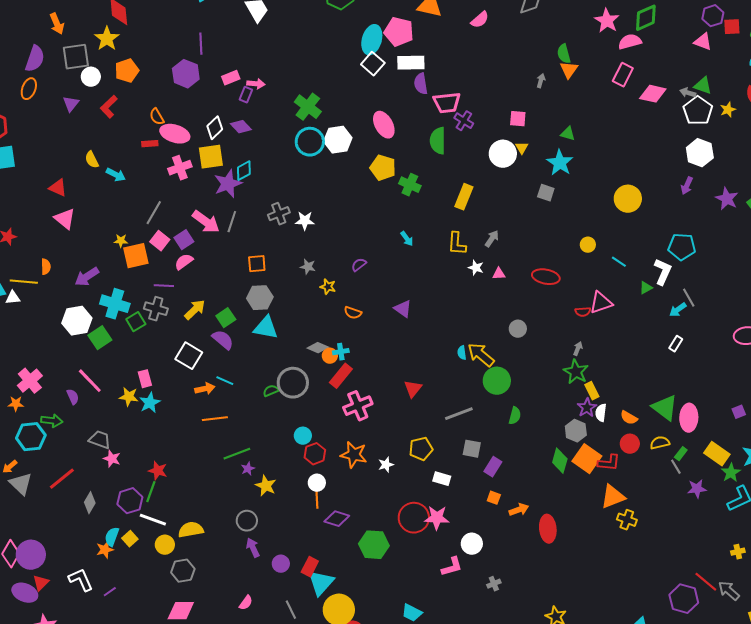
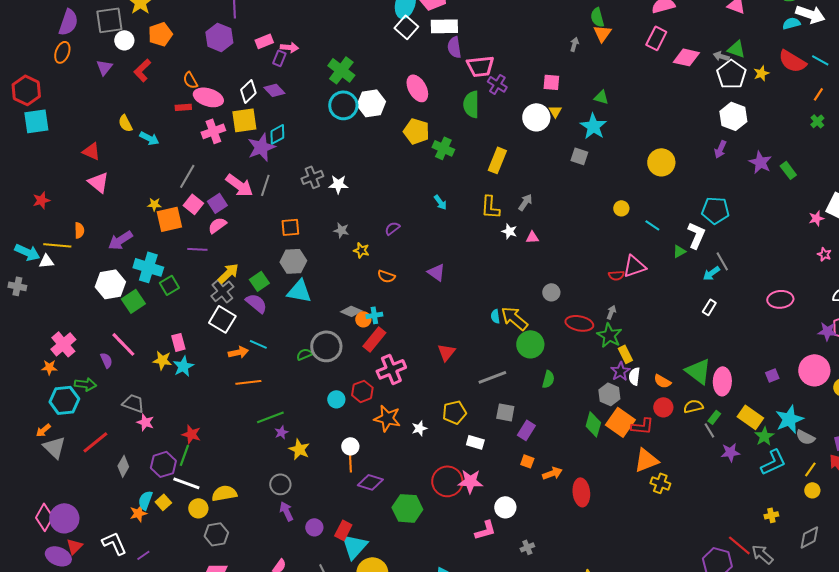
red ellipse: (546, 277) -> (579, 323), moved
gray cross: (156, 309) -> (222, 291), moved, turned 35
red hexagon: (315, 454) -> (362, 391), moved

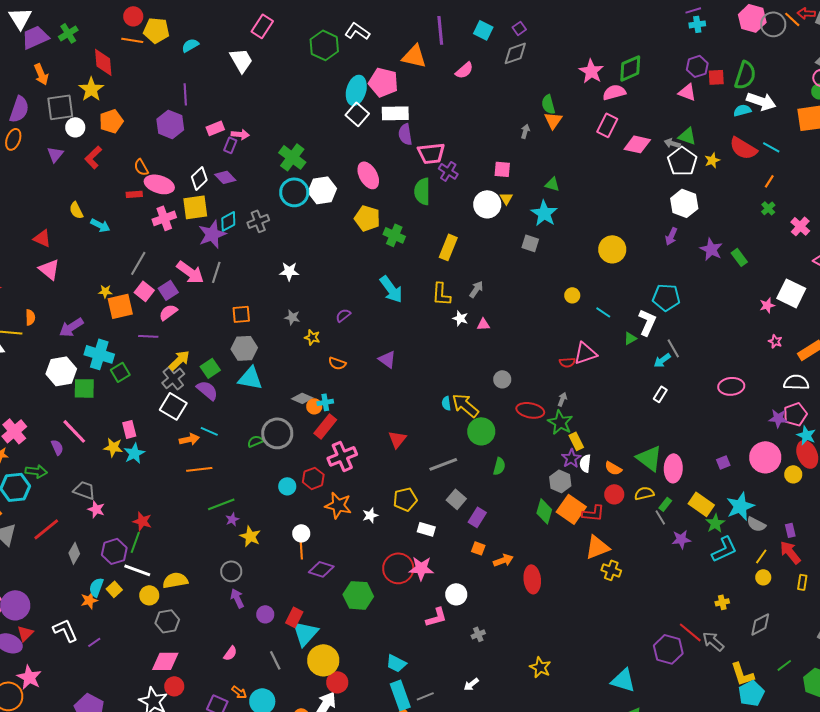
gray cross: (312, 177) -> (258, 221), moved
cyan arrow: (440, 202) -> (391, 289), size x1.8
green square: (133, 301) -> (84, 388), turned 35
gray square: (505, 412) -> (456, 499), turned 30

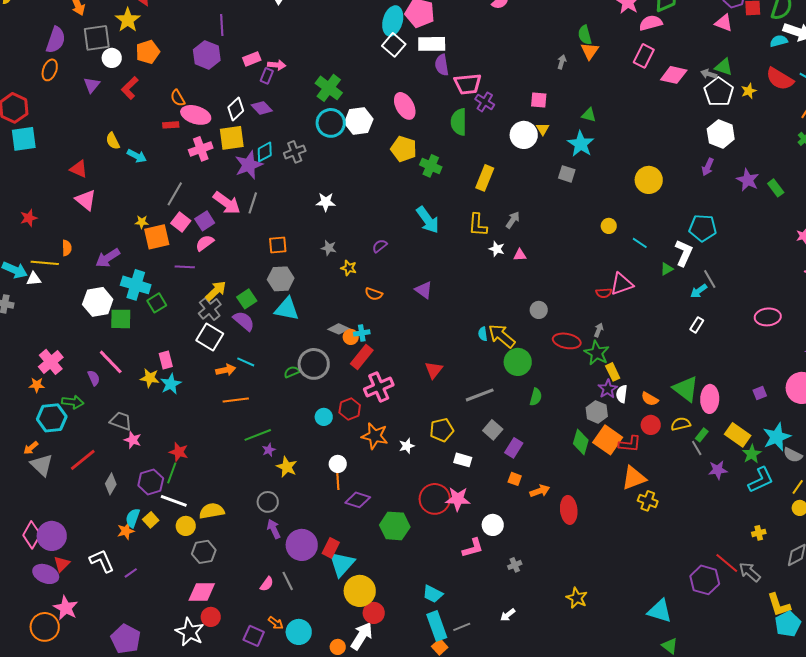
purple circle: (265, 614) -> (302, 545), size x1.8
gray line: (275, 660) -> (288, 581), moved

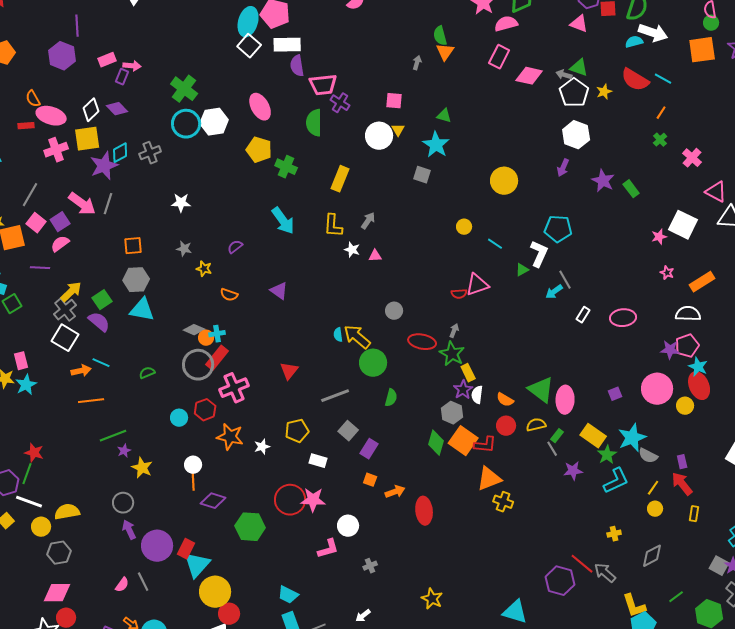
white rectangle: (697, 325) -> (583, 315), moved
gray circle: (314, 364) -> (198, 365), moved

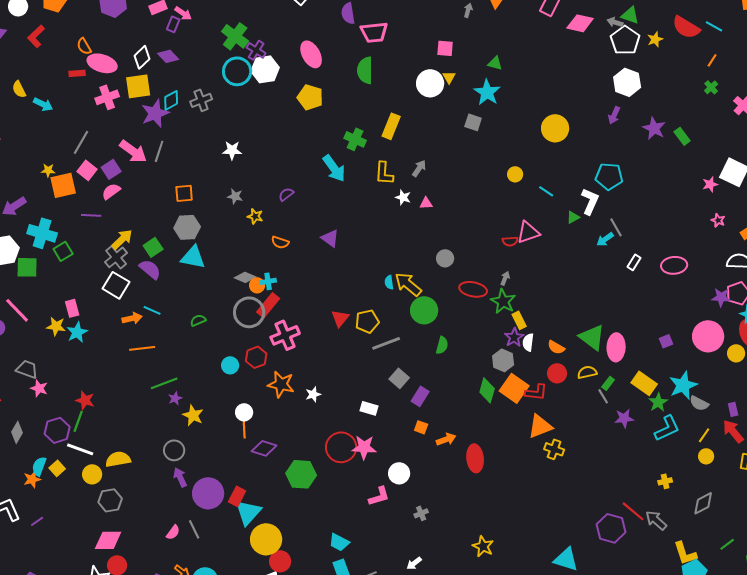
pink arrow: (132, 66) -> (183, 13), turned 30
purple cross: (340, 103) -> (256, 50), moved
green cross: (286, 167) -> (355, 139), moved
yellow pentagon: (297, 431) -> (367, 321), moved

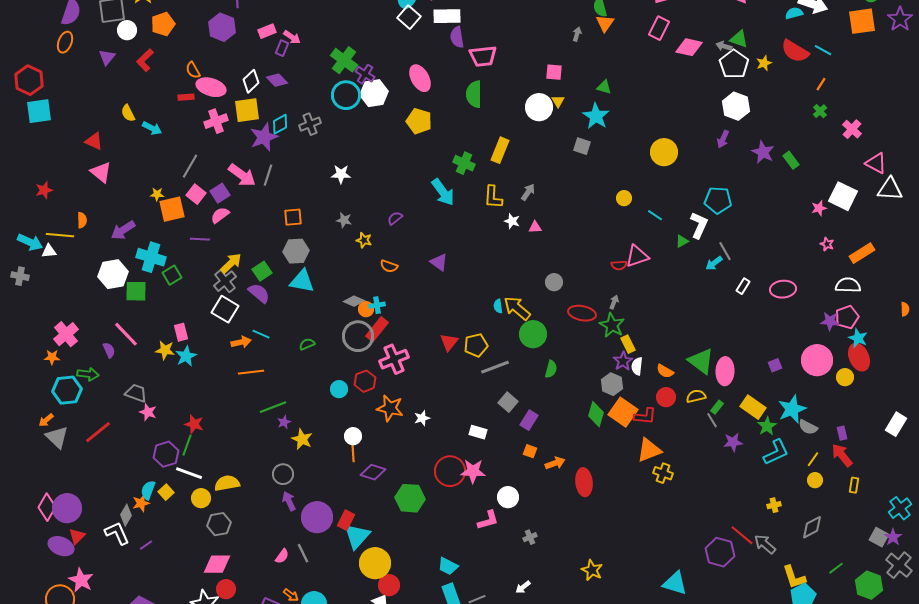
gray diamond: (17, 432) -> (126, 515), moved

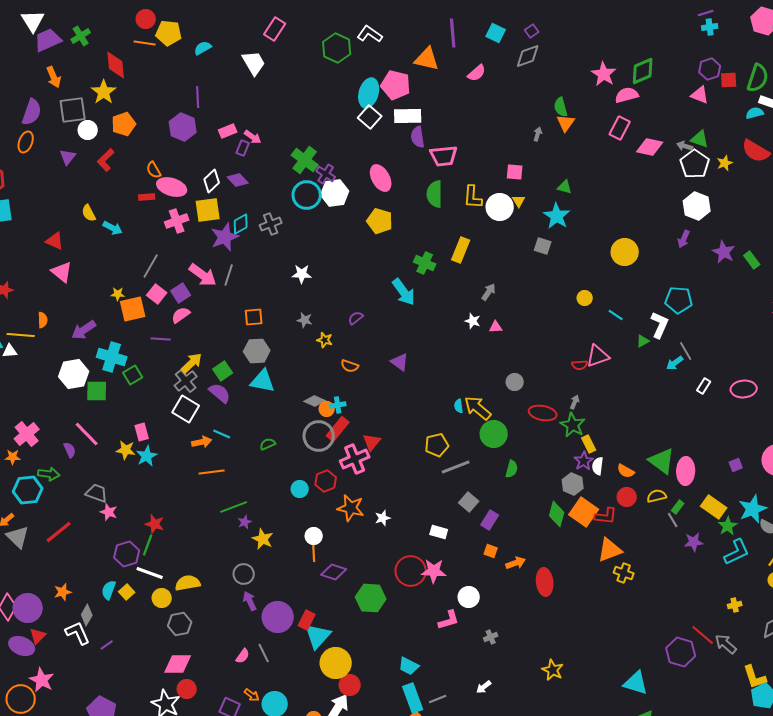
yellow L-shape: (493, 197) -> (473, 197), moved
red triangle: (449, 342) -> (372, 442), moved
orange star: (141, 503) -> (63, 592), moved

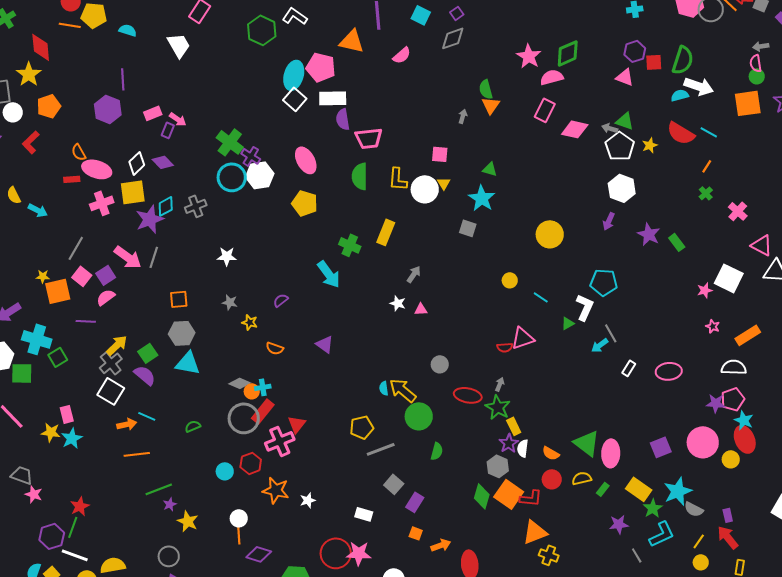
cyan semicircle: (203, 48) -> (128, 30), turned 48
purple square: (736, 465) -> (661, 447), size x1.5
gray line: (673, 520) -> (637, 555), moved
red star: (155, 524) -> (80, 506), turned 30

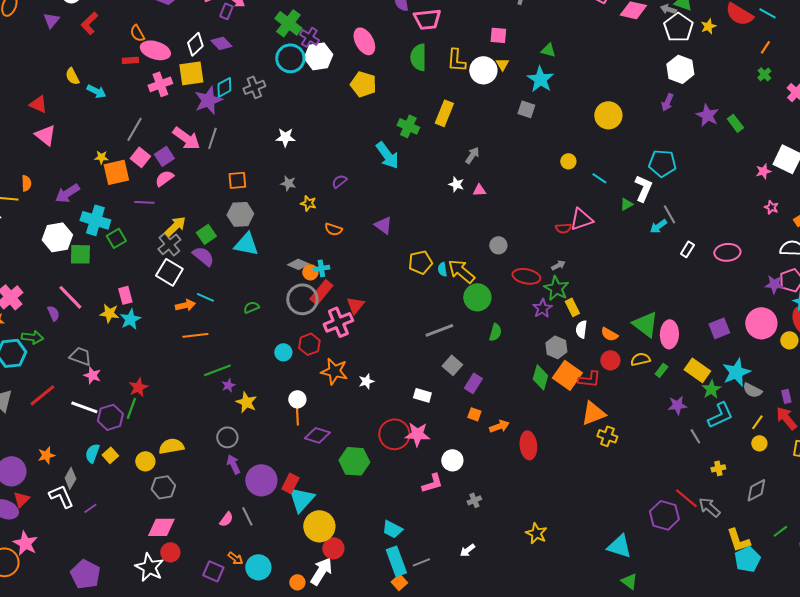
gray arrow: (500, 384) -> (558, 265), turned 40
yellow pentagon: (362, 427) -> (420, 262), moved
purple star: (509, 443) -> (542, 308), moved
white line: (75, 555) -> (84, 407), moved

